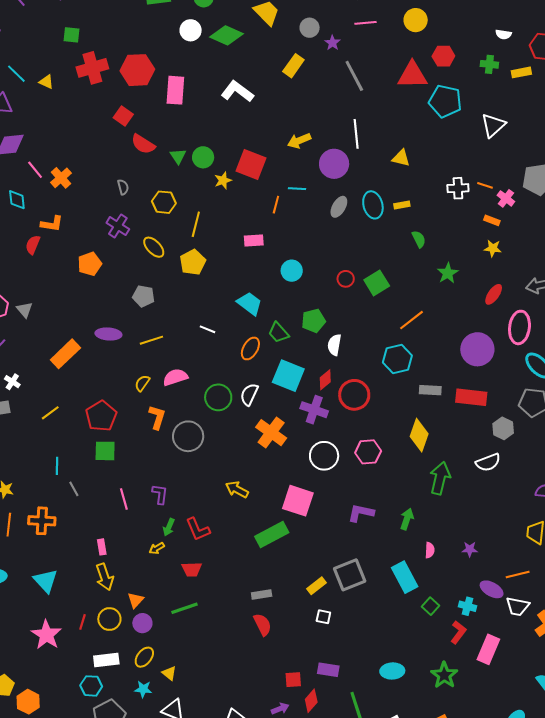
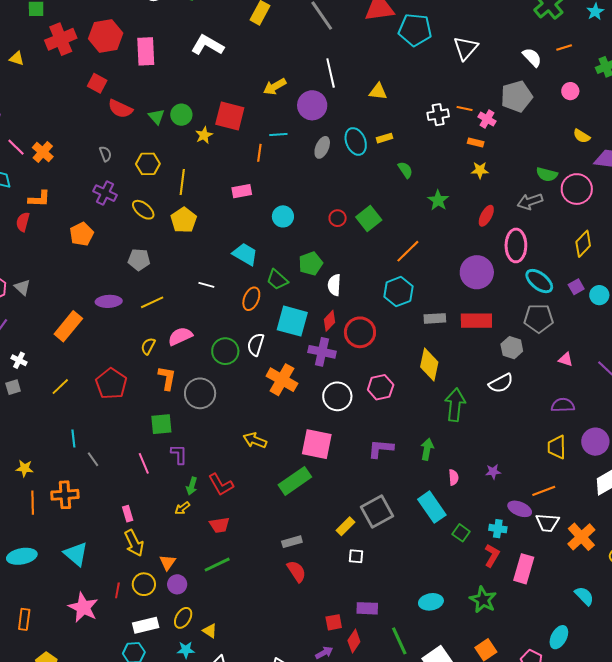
green square: (105, 451) -> (161, 424), moved

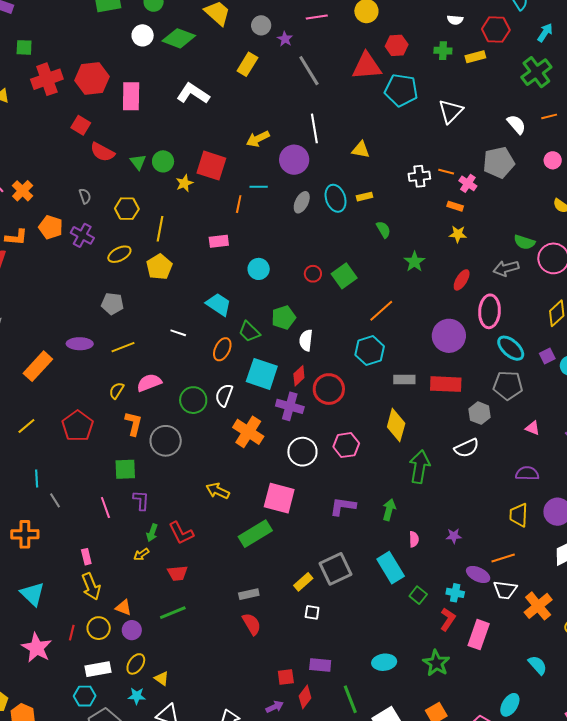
yellow ellipse: (143, 210) -> (119, 254), turned -70
orange pentagon: (82, 234) -> (51, 227), moved, turned -30
orange triangle: (168, 562) -> (123, 608), turned -48

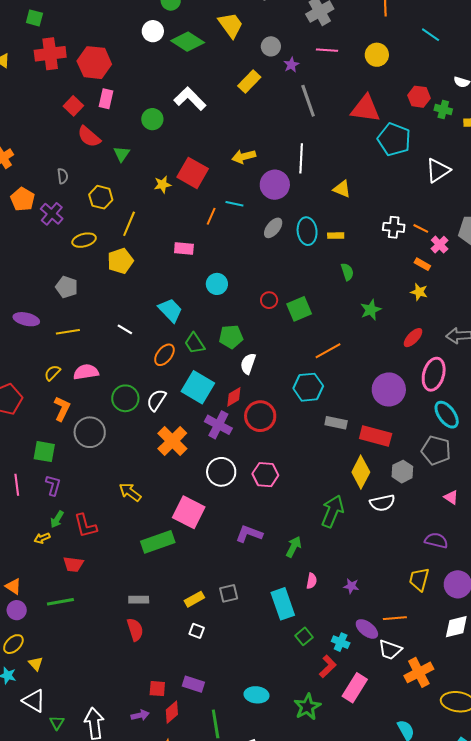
red hexagon: (397, 45) -> (419, 97), moved
pink rectangle: (131, 96) -> (106, 99), moved, size x0.7
green circle: (163, 161) -> (152, 119), moved
yellow diamond: (396, 425) -> (361, 472), moved
gray square: (336, 569) -> (229, 593), size x0.6

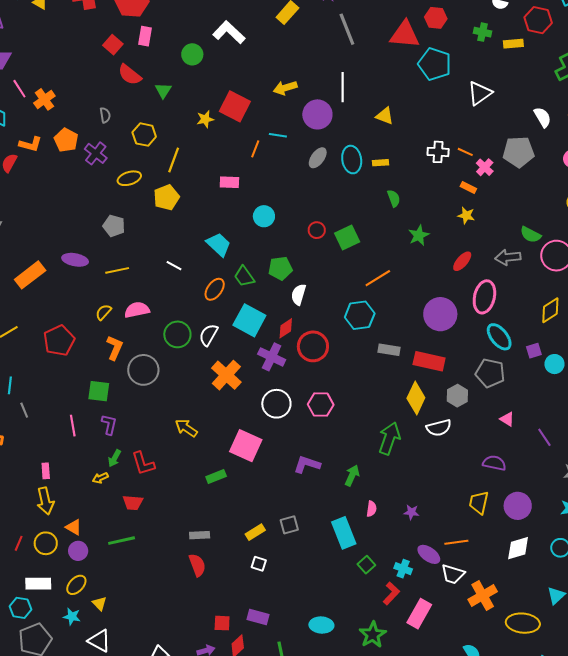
red hexagon: (419, 97) -> (436, 18), moved
green rectangle: (158, 542) -> (216, 477), size x0.6

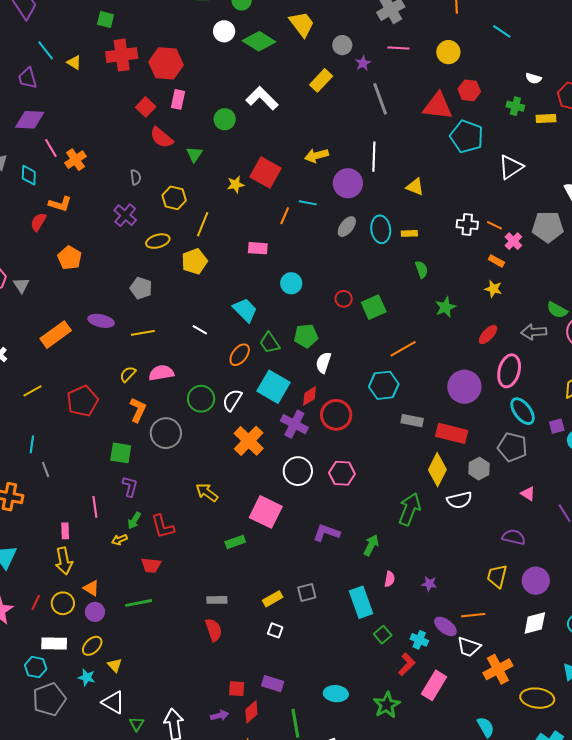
orange pentagon: (66, 140) -> (70, 258), moved
pink line: (73, 426) -> (95, 507), moved

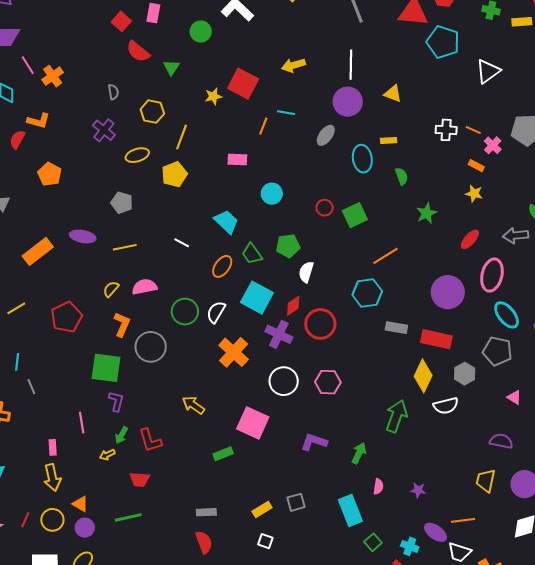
purple circle: (348, 183) -> (348, 102), moved
cyan ellipse: (381, 229) -> (362, 159), moved
green square: (121, 453) -> (106, 368), size x1.4

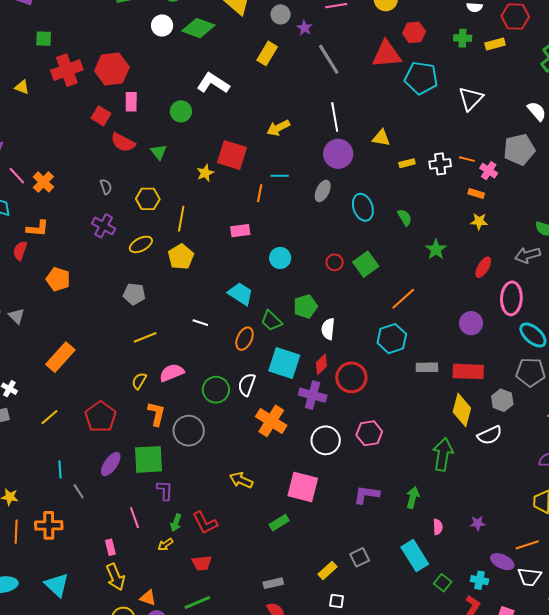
yellow rectangle: (389, 140) -> (407, 163), moved
purple ellipse: (83, 236) -> (111, 464), moved, turned -55
purple circle: (448, 292) -> (471, 323), size x0.7

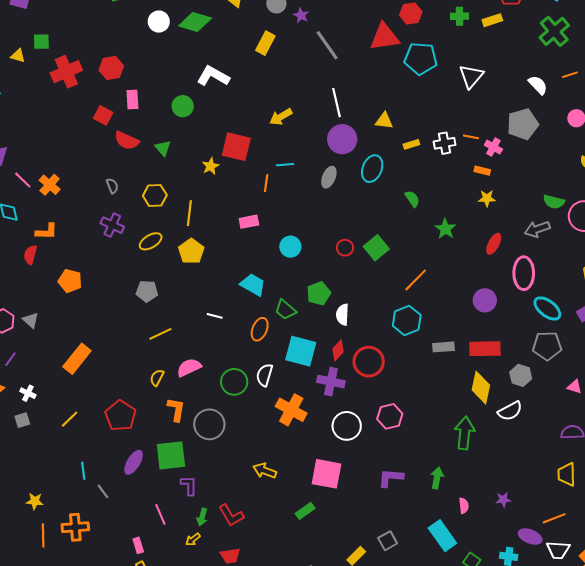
red hexagon: (112, 69) -> (111, 68), size x0.7
yellow triangle: (22, 87) -> (18, 56), moved
cyan ellipse: (363, 207) -> (372, 169), moved, turned 44

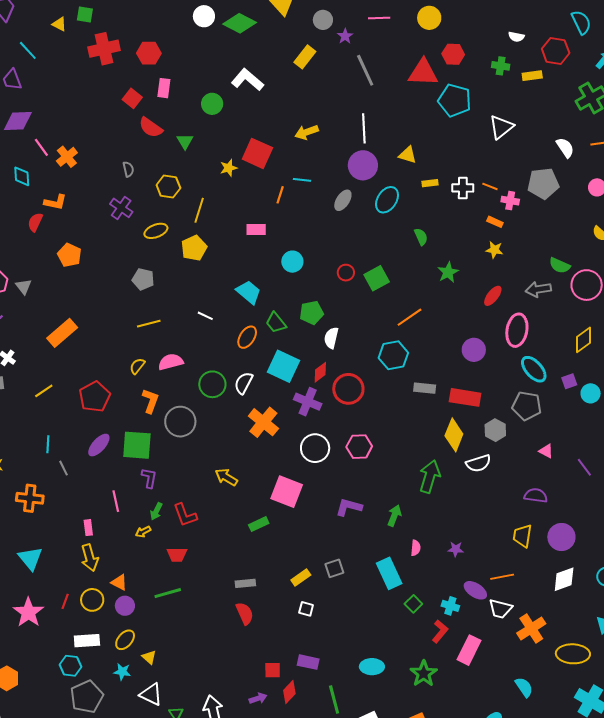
pink cross: (493, 147) -> (510, 201), turned -30

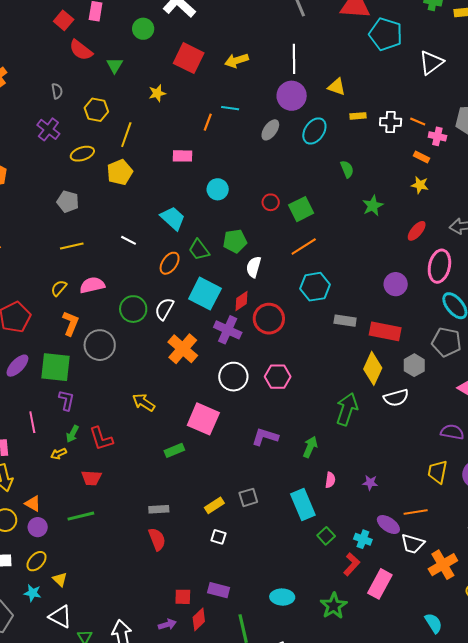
red square: (257, 153) -> (189, 58), moved
orange line: (409, 317) -> (304, 246), moved

